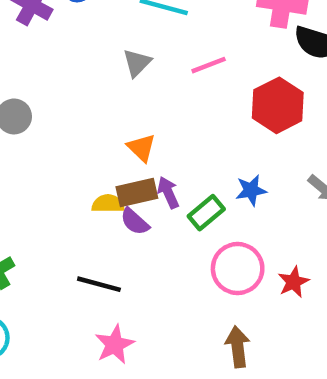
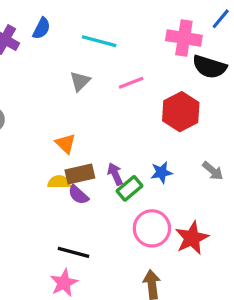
orange triangle: (141, 148) -> (66, 144), moved
purple arrow: (168, 192) -> (115, 174), moved
red star: (293, 282) -> (192, 238), size x1.5
black line: (99, 284) -> (74, 252), moved

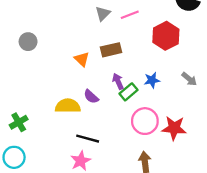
gray triangle: (80, 81) -> (103, 14), moved
brown rectangle: (80, 174) -> (111, 50), moved
yellow semicircle: (59, 182) -> (68, 106), moved, size x1.5
red star: (192, 238) -> (174, 128), turned 30

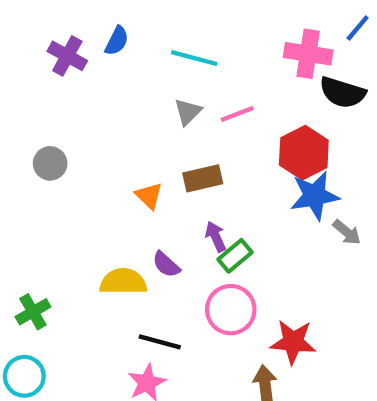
blue star: (152, 80) -> (315, 196), moved, size x1.6
pink circle: (145, 121) -> (231, 310), moved
red star: (174, 128) -> (293, 342), moved

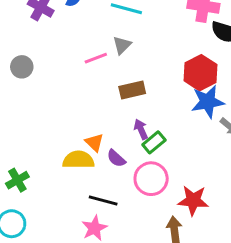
pink line: (237, 114) -> (96, 58), moved
gray circle: (50, 163) -> (22, 67), moved
orange triangle: (149, 196) -> (94, 142), moved
purple semicircle: (166, 264) -> (116, 158), moved

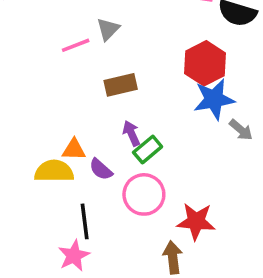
orange triangle: (94, 142) -> (74, 150), turned -42
black line: (103, 200) -> (85, 221), turned 68

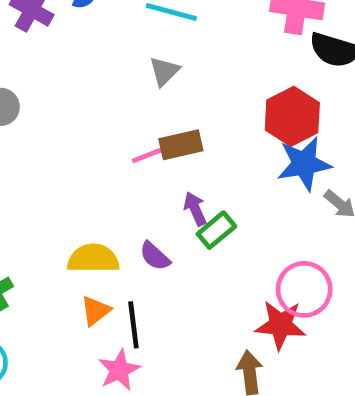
pink line: (76, 45) -> (150, 154), moved
orange triangle: (74, 150) -> (96, 311), moved, turned -40
pink circle: (144, 194) -> (304, 289), moved

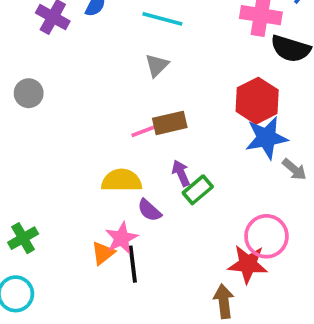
yellow semicircle: (93, 259) -> (122, 181), moved
pink star: (119, 370) -> (122, 238), moved

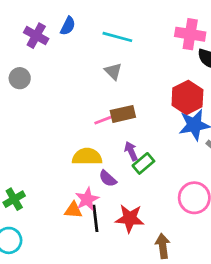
gray triangle: (157, 65) -> (113, 71), turned -30
gray circle: (29, 93) -> (20, 78), moved
orange triangle: (103, 253) -> (73, 210), turned 42
red star: (248, 264) -> (130, 218), moved

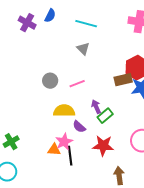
gray circle: (20, 78) -> (50, 81), moved
brown rectangle: (123, 114) -> (123, 80), moved
red star: (130, 218) -> (103, 146), moved

